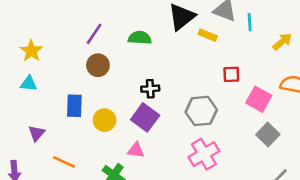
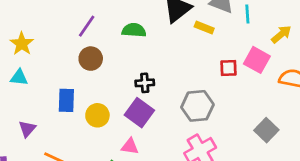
pink square: (259, 99) -> (257, 60), moved

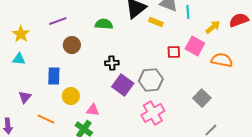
purple line: (87, 26) -> (58, 21), moved, turned 36
purple square: (139, 113) -> (123, 85), moved
yellow circle: (97, 115) -> (71, 96), moved
pink triangle: (130, 146) -> (93, 110), moved

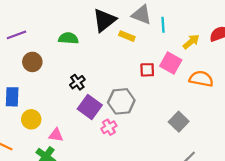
black cross: (112, 63) -> (77, 82), turned -32
pink cross: (153, 113) -> (109, 127), moved, size x0.6

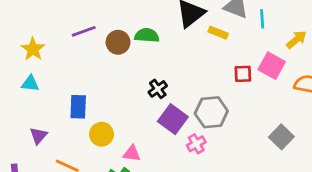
brown circle: (32, 62) -> (118, 42), moved

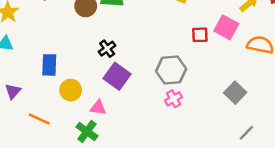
black cross: (158, 89) -> (107, 49), moved
purple square: (173, 119) -> (117, 76), moved
pink cross: (196, 144) -> (174, 99), moved

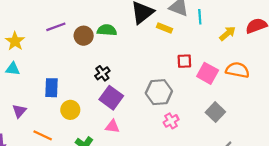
pink square: (226, 27) -> (208, 73), moved
pink cross: (174, 99) -> (171, 121), moved
pink triangle: (98, 108) -> (112, 126), moved

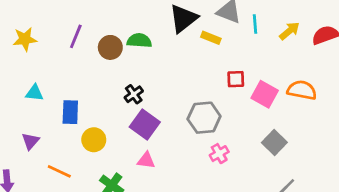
purple line: (56, 27) -> (76, 36), turned -48
yellow arrow: (228, 33) -> (289, 31), moved
yellow star: (15, 41) -> (25, 39), moved, turned 30
cyan triangle: (13, 69) -> (35, 93), moved

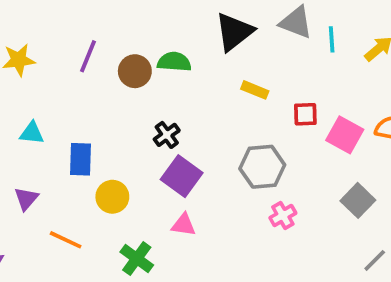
yellow rectangle: (211, 38) -> (255, 90), moved

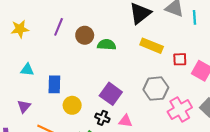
green semicircle: (174, 62) -> (107, 45), moved
yellow rectangle: (255, 90) -> (152, 46), size x1.5
black cross: (167, 135) -> (102, 118), moved, turned -32
pink cross: (283, 215) -> (180, 109), moved, size x1.6
pink triangle: (184, 225) -> (125, 121), moved

